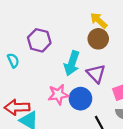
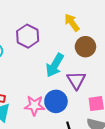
yellow arrow: (99, 20) -> (72, 23), moved
pink star: (58, 94) -> (34, 106), moved

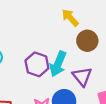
purple hexagon: (28, 36) -> (37, 64), moved

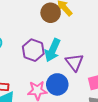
brown circle: (87, 41) -> (51, 13), moved

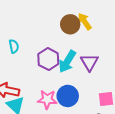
purple triangle: (74, 62) -> (90, 62), moved

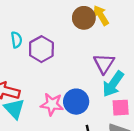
purple hexagon: (48, 59) -> (41, 49), moved
cyan arrow: (67, 62) -> (113, 84), moved

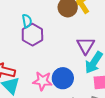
cyan semicircle: (16, 40) -> (27, 21), moved

